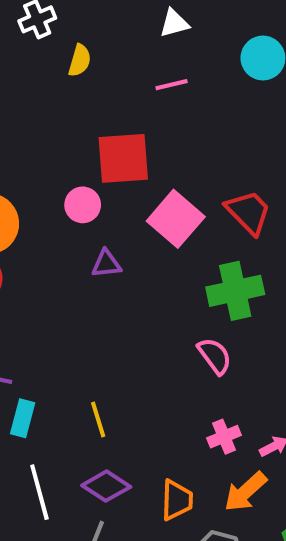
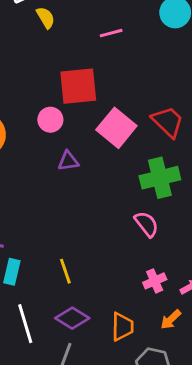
yellow semicircle: (80, 60) -> (46, 18), turned -45
orange arrow: (245, 492) -> (171, 320), size x0.7

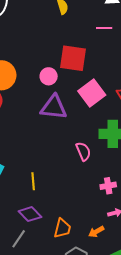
purple triangle: (68, 161) -> (54, 107), size x1.8
pink semicircle: (147, 224) -> (83, 151), moved
pink cross: (155, 281) -> (108, 186), moved

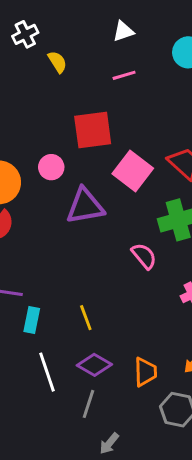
pink circle: (49, 76) -> (51, 167), moved

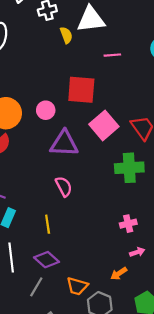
white triangle: (123, 31) -> (91, 19), moved, size x1.8
pink semicircle: (144, 256) -> (64, 186), moved
orange trapezoid: (145, 372) -> (77, 286), moved, turned 95

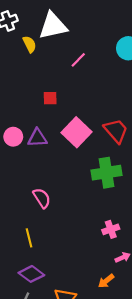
pink line: (112, 55) -> (78, 60), turned -35
red square: (81, 90) -> (50, 98), size x0.5
pink circle: (46, 110) -> (13, 137), moved
purple triangle: (64, 144) -> (37, 138), moved, size x0.7

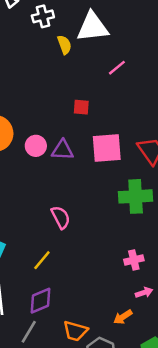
pink square: (77, 132) -> (107, 148), turned 36
yellow line: (29, 238) -> (42, 260), turned 48
purple diamond: (31, 274) -> (41, 301), turned -65

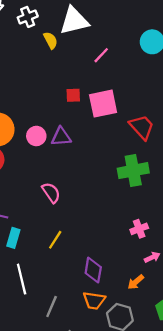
pink square: (107, 148) -> (103, 104), moved
pink semicircle: (61, 217) -> (51, 193), moved
purple diamond: (41, 301) -> (93, 270), moved, turned -50

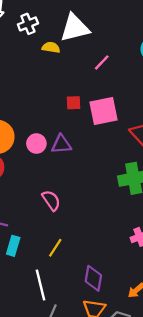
yellow semicircle: (51, 40) -> (51, 47), turned -54
white line: (22, 279) -> (41, 285), moved

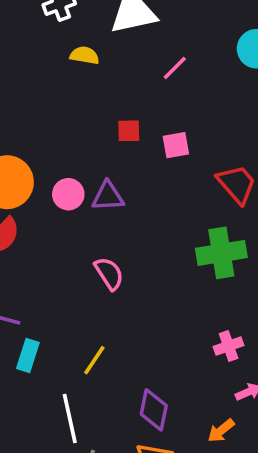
yellow semicircle: (51, 47) -> (85, 55), moved
pink square: (104, 111) -> (176, 145), size x0.6
pink semicircle: (51, 200) -> (109, 273), moved

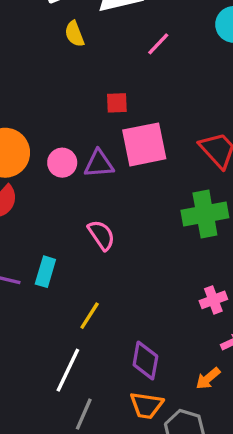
yellow semicircle: (85, 55) -> (74, 34), turned -120
pink square: (176, 145) -> (144, 144), moved, size x1.8
cyan rectangle: (28, 356) -> (45, 272), moved
white line: (70, 419) -> (68, 370), turned 39

